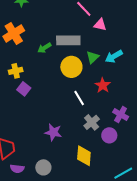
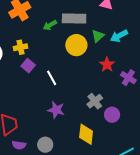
white line: (79, 98) -> (52, 78), moved
purple cross: (121, 114) -> (128, 78), moved

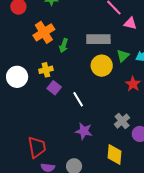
green arrow: (50, 25) -> (64, 45), moved, turned -40

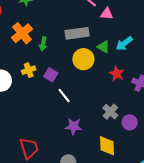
green triangle: (123, 56) -> (103, 47), turned -40
purple square: (54, 88) -> (51, 75), moved

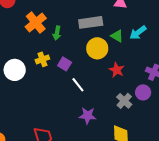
red star: (117, 74) -> (117, 70), moved
purple circle: (130, 122) -> (143, 92), moved

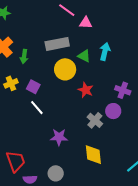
cyan arrow: (138, 33) -> (105, 51), turned 144
white line: (78, 85) -> (37, 108), moved

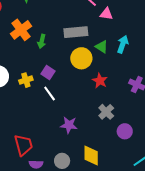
yellow cross: (11, 83) -> (26, 80), moved
purple circle: (113, 111) -> (125, 131), moved
yellow diamond: (93, 155) -> (91, 156), moved

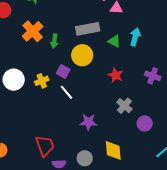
yellow circle: (81, 58) -> (82, 55), moved

